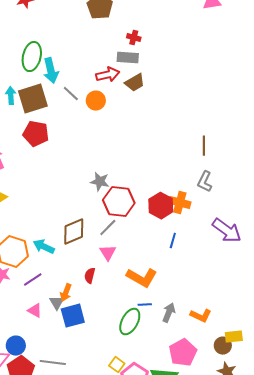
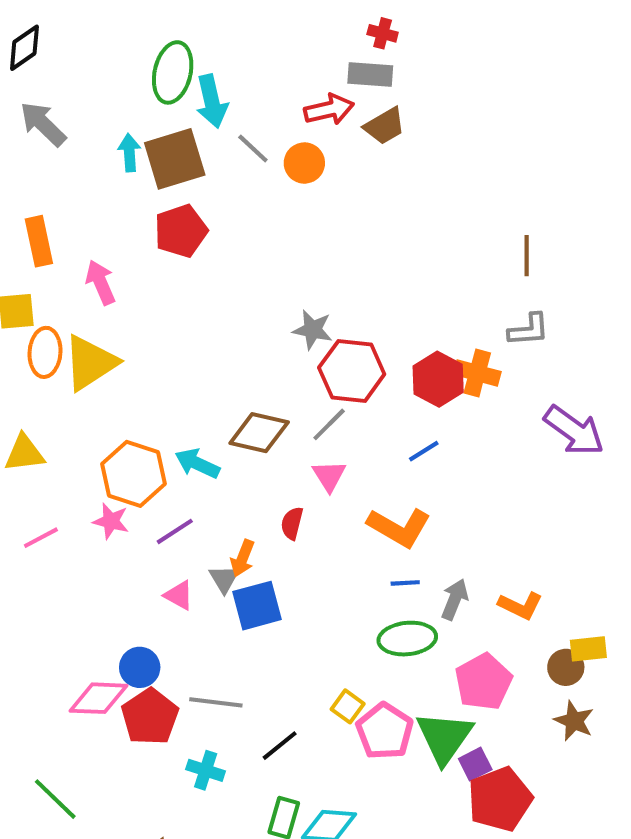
red pentagon: (36, 134) -> (181, 231), turned -30
gray L-shape: (205, 182) -> (529, 330), turned -120
brown diamond: (74, 232) -> (259, 433), turned 36
blue line: (173, 241) -> (424, 451), moved, turned 42
green ellipse: (130, 322) -> (407, 639), moved, turned 56

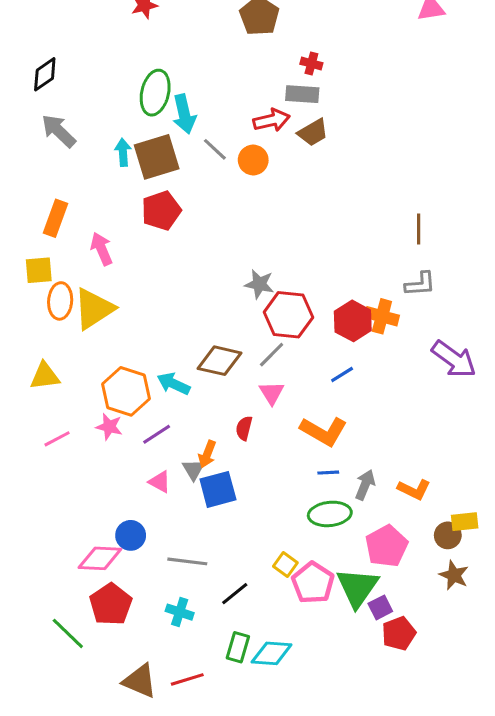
orange rectangle: (39, 241) -> (56, 218), turned 32
red pentagon: (150, 717) -> (111, 604), moved
red pentagon: (500, 799) -> (399, 633), size x0.7

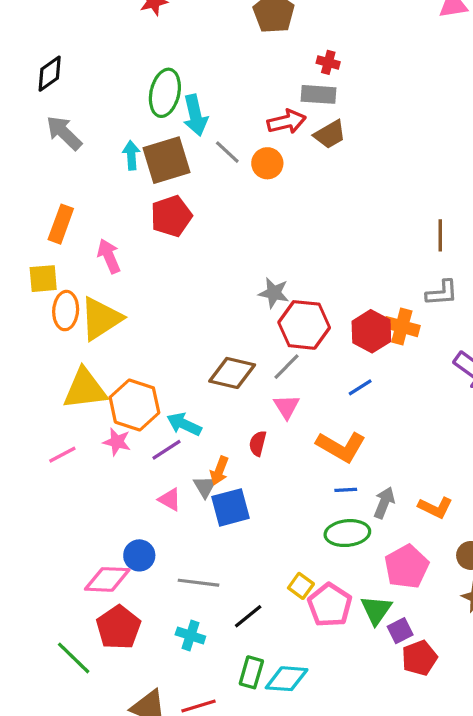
yellow triangle: (45, 376) -> (85, 389), moved, size x1.4
cyan arrow: (174, 384) -> (184, 424), moved
green triangle: (357, 587) -> (376, 610), size x0.7

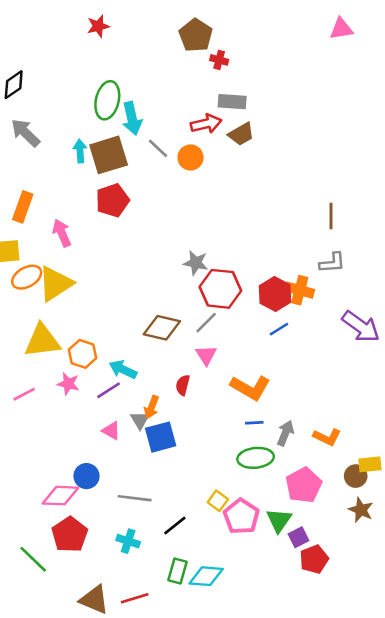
red cross: (328, 62) -> (219, 60), moved
orange ellipse: (66, 311) -> (27, 277), turned 56
blue line: (360, 387) -> (279, 329), moved
orange hexagon: (134, 405) -> (83, 354), size x0.7

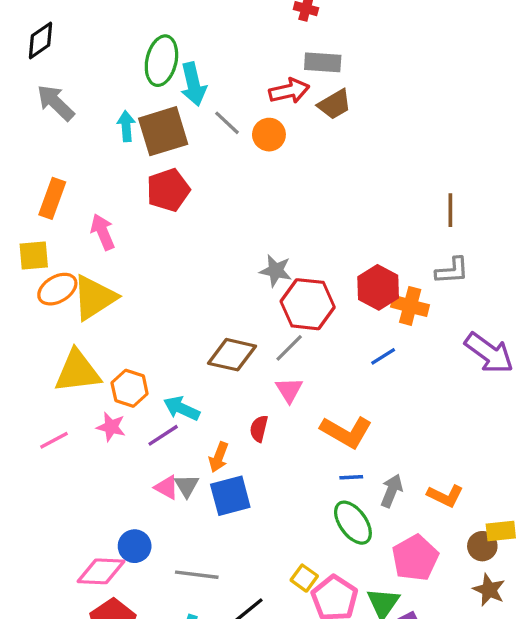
red hexagon: (275, 294) -> (378, 287), moved
gray triangle: (140, 420) -> (187, 486), moved
green ellipse: (256, 458) -> (353, 523), turned 60

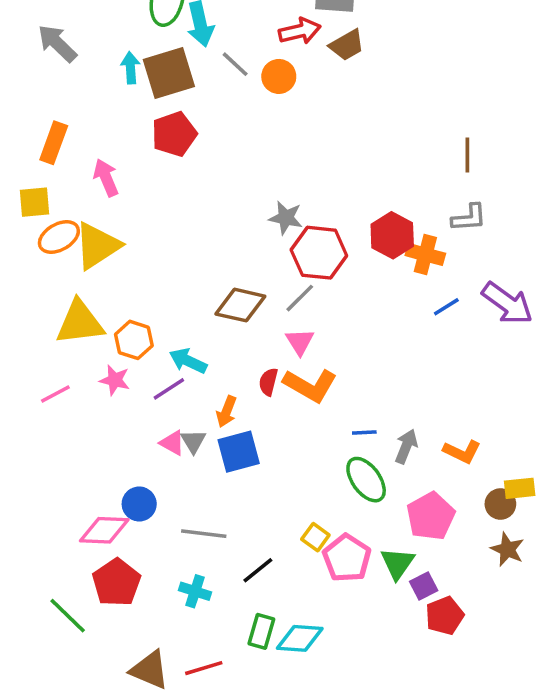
blue line: (383, 356) -> (446, 307), moved
orange L-shape: (346, 432) -> (310, 385), moved

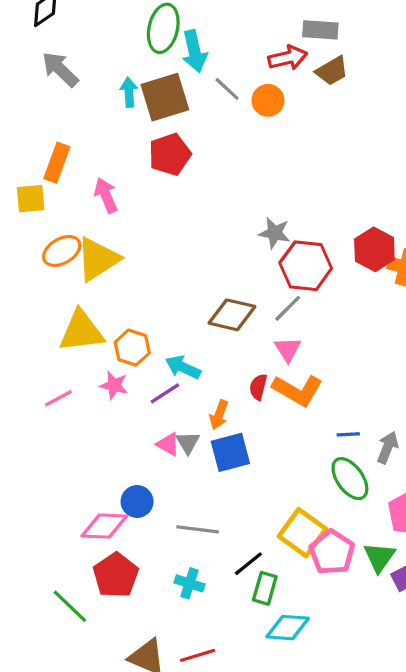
yellow square: (34, 202) -> (31, 199), moved
yellow square: (315, 537) -> (302, 533), size x1.8
green rectangle: (261, 631) -> (265, 588), moved

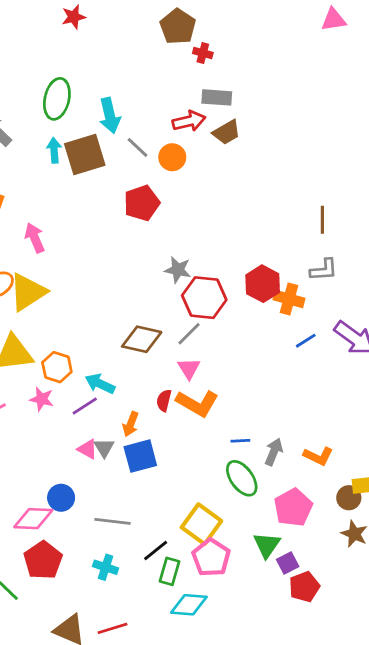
green ellipse: (163, 28) -> (57, 99), moved
red pentagon: (170, 154) -> (142, 203), moved
pink pentagon: (332, 552) -> (211, 558), moved

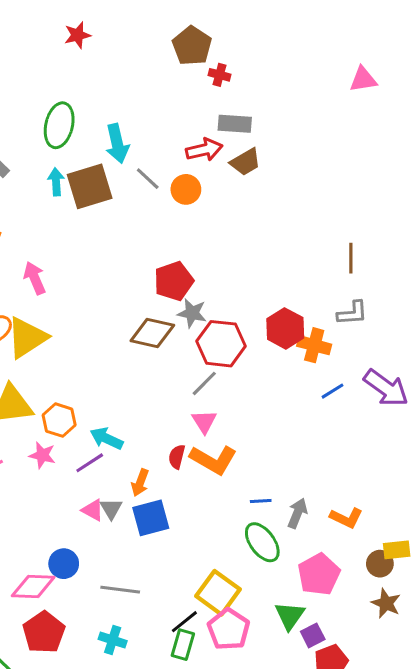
pink triangle: (333, 20) -> (363, 79), moved
red pentagon: (142, 203) -> (174, 281), moved
brown diamond: (142, 339) -> (152, 333), moved
black line: (156, 551) -> (184, 622), moved

